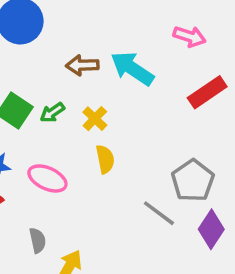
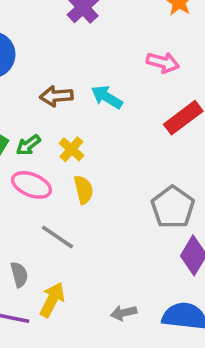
cyan arrow: (132, 68) -> (107, 97), size x0.7
pink ellipse: (47, 178) -> (32, 185), moved
gray line: (159, 213) -> (57, 237), moved

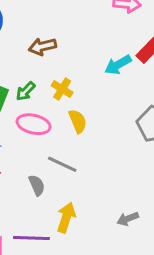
cyan arrow: (107, 97) -> (118, 65), moved, turned -52
gray semicircle: (19, 274) -> (37, 185), moved

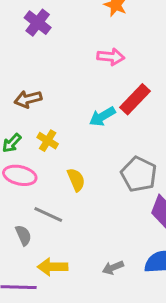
yellow semicircle: (78, 121) -> (76, 180), moved
yellow arrow: (66, 217) -> (53, 267), turned -108

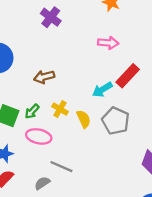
gray pentagon: (139, 174) -> (116, 121), moved
yellow semicircle: (76, 180) -> (84, 119), moved
gray semicircle: (23, 235) -> (42, 183), turned -98

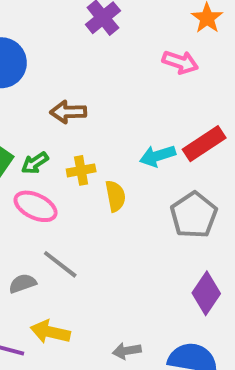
pink arrow: (108, 43) -> (180, 62), moved
yellow cross: (60, 109) -> (81, 170), turned 35
gray pentagon: (116, 121) -> (194, 215), moved

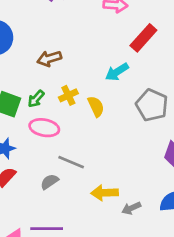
red rectangle: (204, 144) -> (143, 38), moved
yellow arrow: (50, 332) -> (104, 193), moved

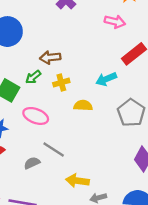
yellow cross: (68, 95) -> (61, 83), moved
green arrow: (36, 99) -> (33, 77), moved
yellow semicircle: (96, 106) -> (83, 105), turned -72

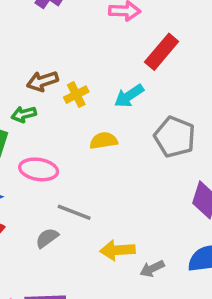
green arrow: (33, 77) -> (24, 114), turned 35
yellow cross: (61, 83) -> (76, 95), moved

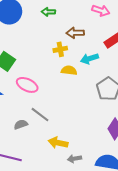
brown arrow: (42, 81) -> (75, 33), moved
green arrow: (24, 114) -> (48, 12), moved
yellow semicircle: (104, 141) -> (69, 70), moved

